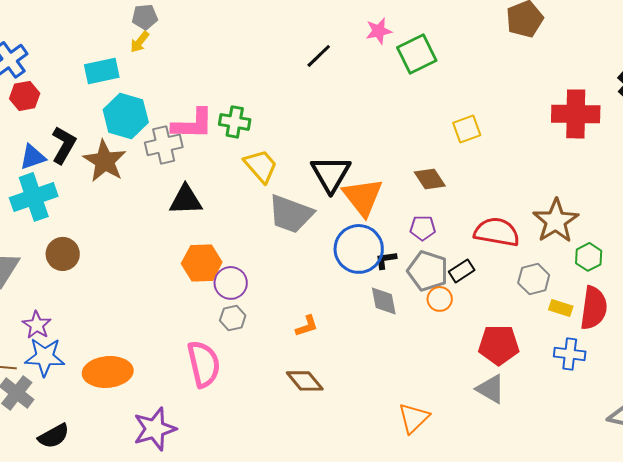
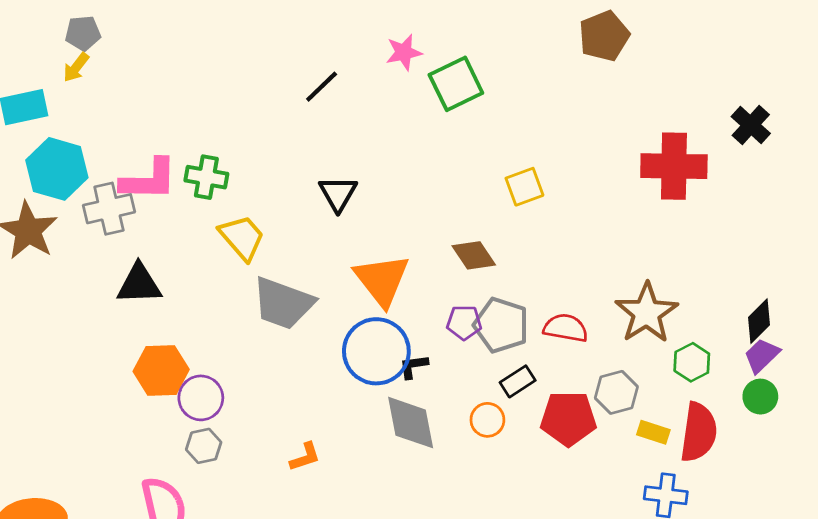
black triangle: (331, 174) -> (338, 194), moved, size x0.7
red semicircle: (497, 232) -> (566, 328), size x0.7
gray pentagon: (428, 271) -> (501, 325), moved
gray diamond: (384, 301) -> (411, 423), size x1.4
red pentagon: (499, 345) -> (568, 418), moved

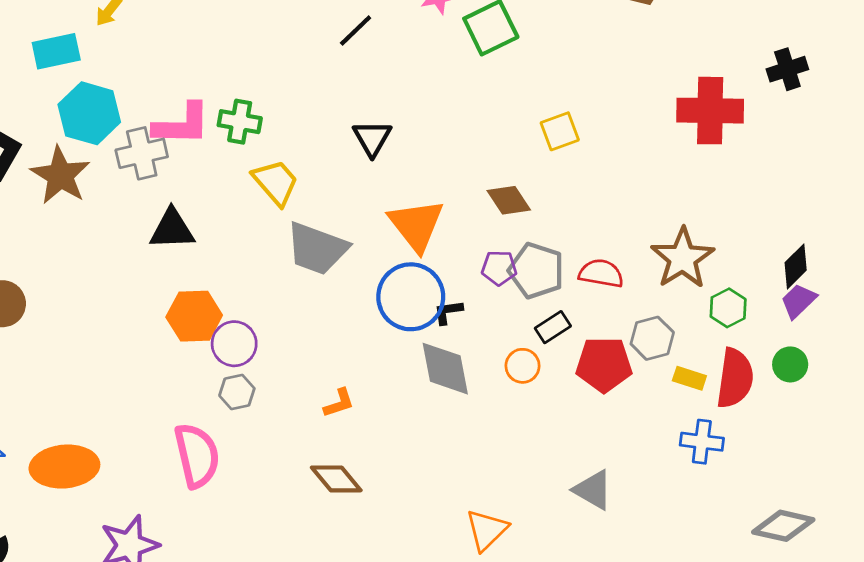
black cross: (751, 125) -> (787, 69), turned 30
green circle: (760, 397) -> (790, 364), moved

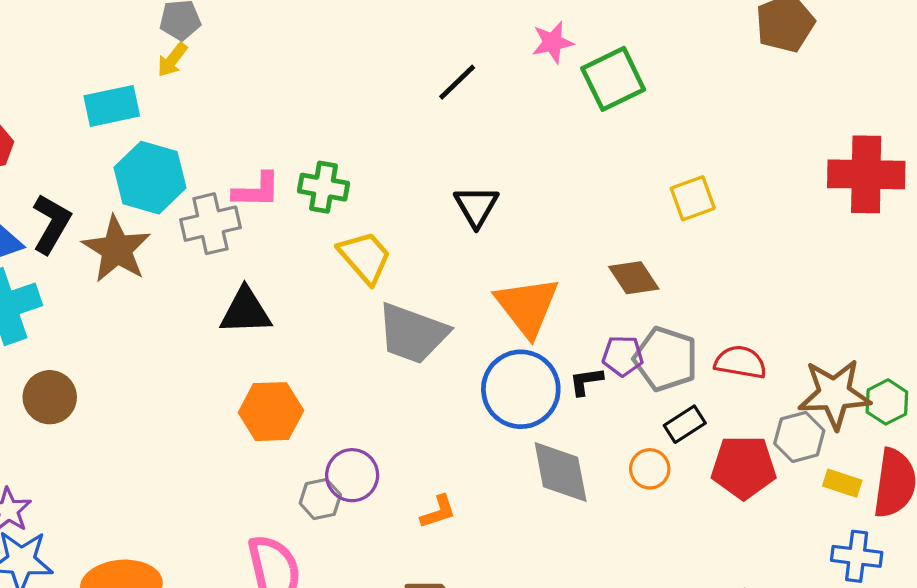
pink L-shape: (182, 124) -> (257, 190), size x0.7
brown star: (683, 258) -> (834, 394), moved, turned 30
black L-shape: (448, 312) -> (586, 381), moved
purple circle: (234, 344) -> (352, 475), moved

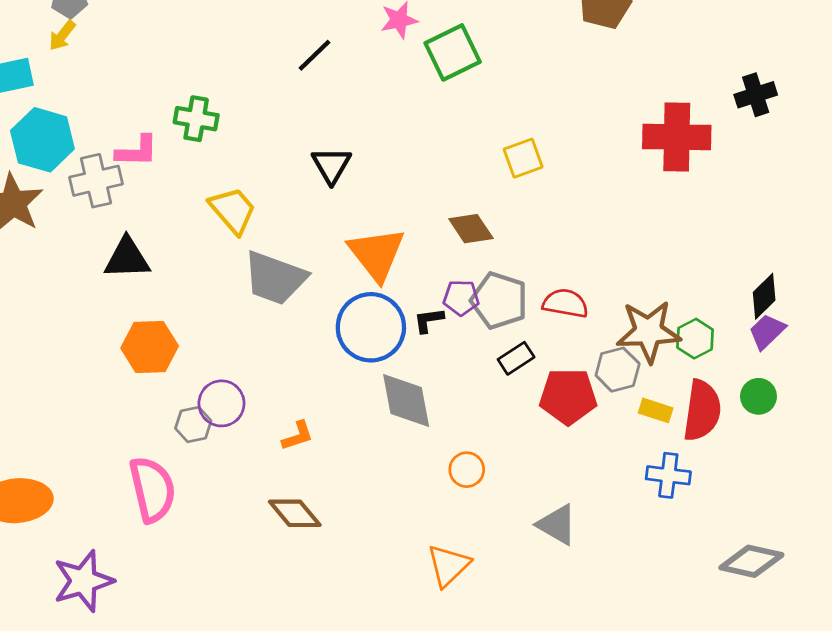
green cross: (323, 187) -> (196, 119), moved
orange circle: (650, 469) -> (467, 470), moved

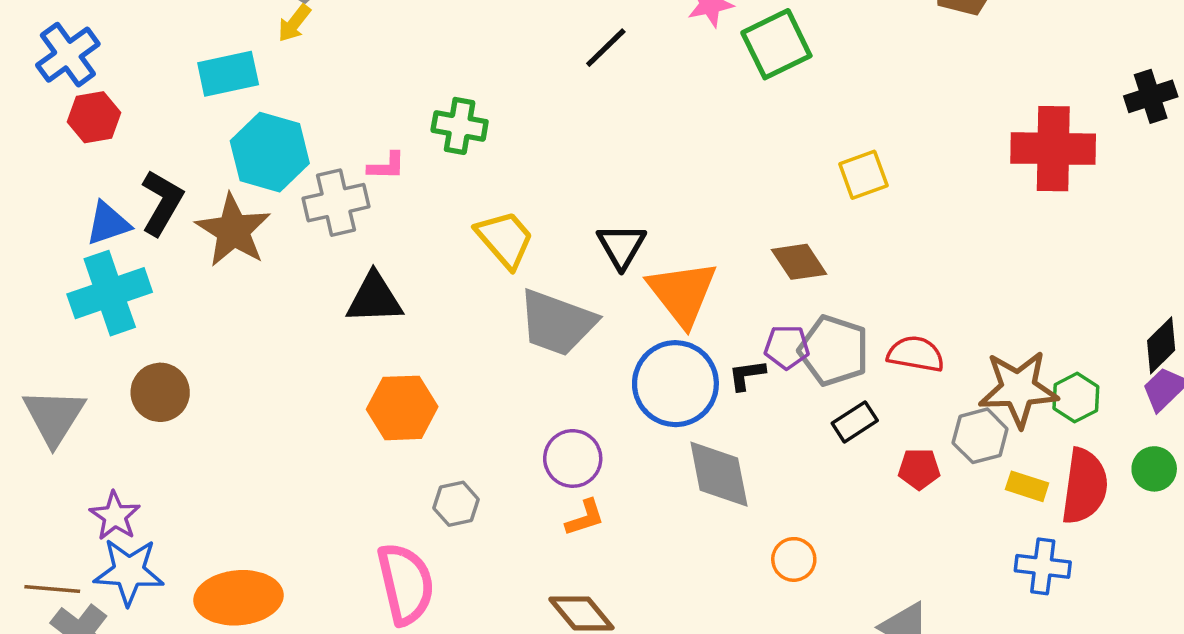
pink L-shape: (137, 151) -> (386, 166), size x0.7
black triangle: (331, 165) -> (621, 246), moved
red pentagon: (568, 396) -> (919, 469), size x0.6
purple circle: (221, 403) -> (573, 458), moved

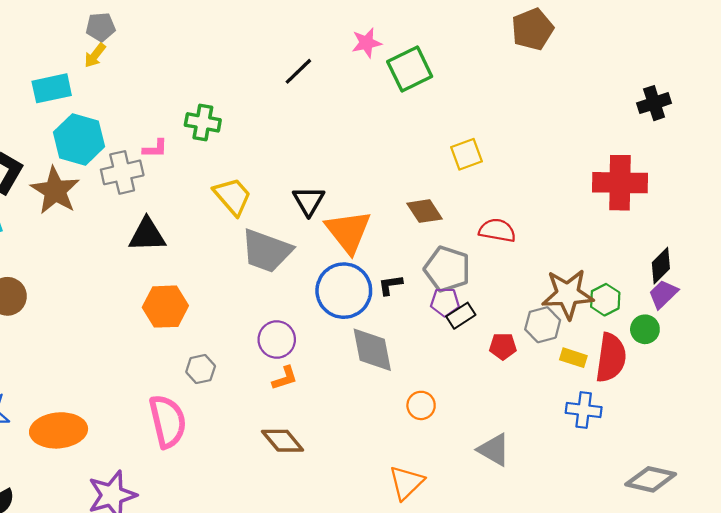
red cross: (1053, 149) -> (620, 183), moved
purple pentagon: (787, 347) -> (445, 302), moved
red semicircle: (916, 354) -> (497, 230), moved
green circle: (1154, 469) -> (645, 329), moved

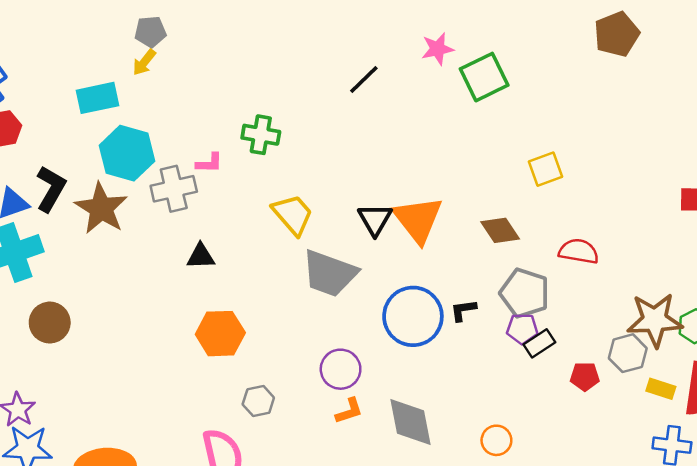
orange triangle: (348, 232) -> (418, 219), moved
black triangle: (147, 235) -> (201, 256), size x0.7
gray diamond: (372, 350) -> (411, 422), moved

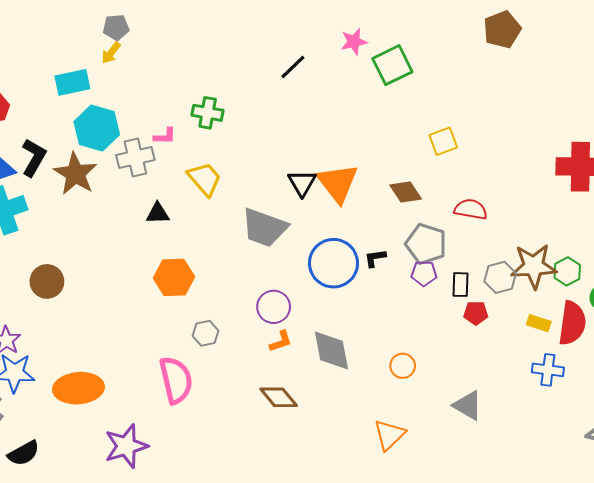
yellow trapezoid: (293, 215) -> (204, 179), moved
brown circle: (50, 323) -> (47, 281), moved
black rectangle: (539, 343) -> (461, 285), moved, turned -55
gray hexagon: (628, 353) -> (500, 277), moved

